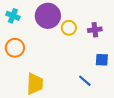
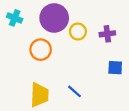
orange circle: (15, 48) -> (41, 50), moved
blue line: (85, 81) -> (75, 91), moved

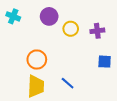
purple circle: (54, 18) -> (49, 16), size x0.7
orange circle: (41, 50) -> (37, 60), moved

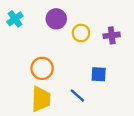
cyan cross: (13, 16) -> (15, 19), turned 32
blue square: (105, 62) -> (99, 74), moved

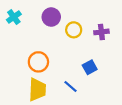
blue square: (99, 74) -> (90, 67), turned -32

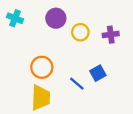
cyan cross: (14, 17) -> (15, 18), turned -32
blue line: (70, 86) -> (77, 84), moved

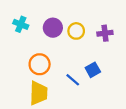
cyan cross: (15, 18) -> (21, 24), moved
purple circle: (56, 18) -> (53, 28), moved

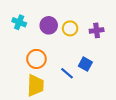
blue square: (93, 70) -> (85, 64), turned -32

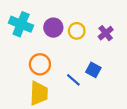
cyan cross: (19, 22) -> (21, 24), size x1.5
purple cross: (97, 30) -> (106, 33), turned -32

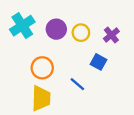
cyan cross: (21, 24) -> (22, 26), turned 35
blue square: (93, 70) -> (98, 62), moved

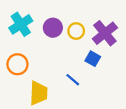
purple cross: (111, 35) -> (105, 33), size x1.6
orange circle: (42, 68) -> (17, 64), moved

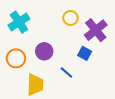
purple circle: (53, 28) -> (44, 51), moved
yellow circle: (76, 31) -> (70, 18), moved

